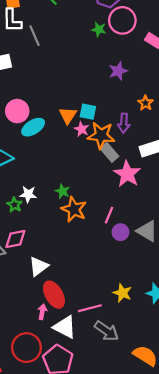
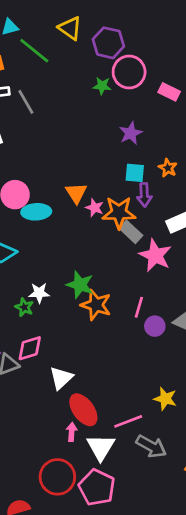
cyan square: (88, 112) -> (135, 173), moved
cyan ellipse: (33, 127) -> (36, 212), turned 35
green star: (63, 191) -> (80, 285), size x1.5
white triangle: (65, 327) -> (101, 447), turned 40

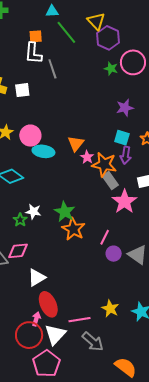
purple hexagon: (108, 43) -> (108, 38), moved
red circle: (57, 477) -> (29, 335), moved

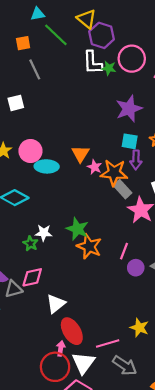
white L-shape: (33, 53) -> (93, 62), moved
gray line: (52, 69) -> (35, 69), moved
purple star: (125, 108) -> (129, 109), size x1.4

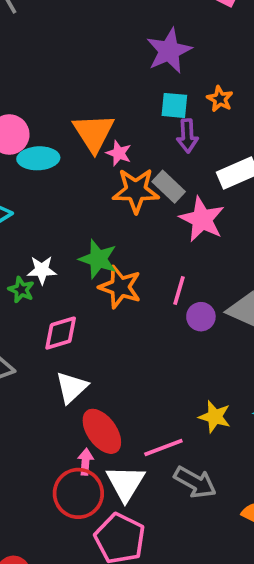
orange triangle: (81, 154) -> (94, 133), size x1.4
orange star: (114, 173) -> (136, 191), moved
pink diamond: (32, 277) -> (61, 333), moved

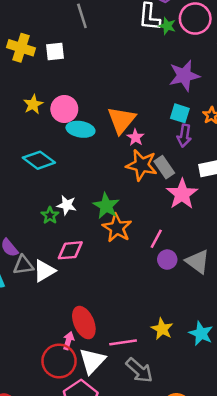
white triangle: (72, 387) -> (44, 271), moved

